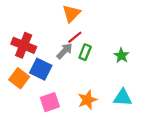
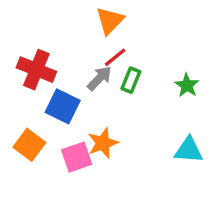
orange square: (19, 78) -> (29, 145), moved
orange star: (87, 100) -> (103, 143), moved

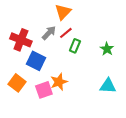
gray arrow: (99, 78) -> (49, 33), moved

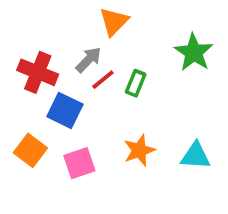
red line: (66, 33) -> (103, 80), moved
green star: (107, 49) -> (194, 52), moved, size x1.5
orange star: (59, 82) -> (139, 150), moved

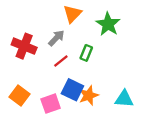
green star: (194, 52) -> (108, 24), moved
red line: (103, 80) -> (61, 61), moved
blue square: (65, 110) -> (72, 90), moved

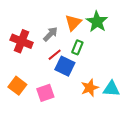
orange triangle: (72, 14) -> (73, 23), moved
blue square: (72, 90) -> (65, 66), moved
orange star: (89, 95) -> (90, 88), moved

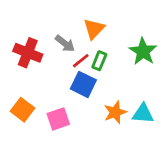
green star: (97, 22) -> (143, 51), moved
gray arrow: (50, 34) -> (65, 43), turned 84
red line: (55, 55) -> (81, 61), moved

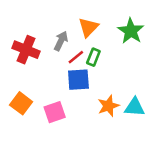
gray arrow: (65, 43) -> (61, 41), turned -102
green star: (143, 51) -> (131, 31), moved
blue square: (83, 84) -> (78, 80), turned -30

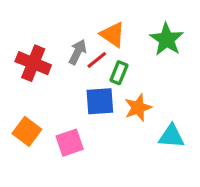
orange triangle: (88, 27) -> (113, 35), turned -40
red line: (76, 57) -> (97, 60), moved
orange star: (108, 106) -> (138, 108), moved

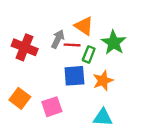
green star: (167, 39) -> (114, 43), moved
red line: (97, 60) -> (72, 45), turned 42
cyan triangle: (171, 136) -> (103, 117), moved

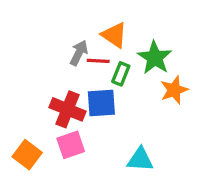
red cross: (25, 47) -> (67, 109), moved
orange star: (103, 81) -> (174, 90), moved
orange square: (20, 98) -> (27, 155), moved

